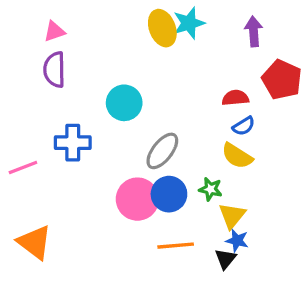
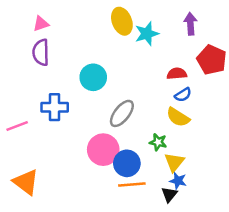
cyan star: (189, 23) -> (147, 34), moved
blue circle: (169, 194) -> (127, 163), moved

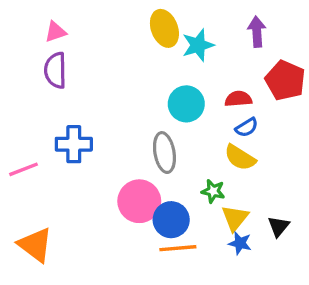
cyan circle: (93, 77) -> (186, 104), moved
gray ellipse: (122, 113) -> (164, 153), turned -48
black triangle: (169, 195) -> (279, 226), moved

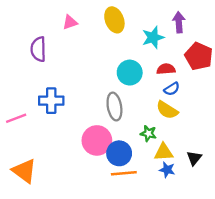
pink triangle: (55, 32) -> (70, 22), moved
cyan star: (198, 45) -> (153, 37), moved
yellow triangle: (235, 218) -> (164, 152), turned 48

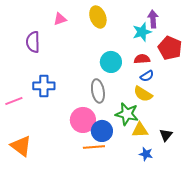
cyan star: (153, 37) -> (142, 32), moved
green star: (148, 133) -> (127, 114), size x1.6
blue star: (167, 170) -> (146, 154), moved
orange line: (124, 173) -> (94, 147), moved

